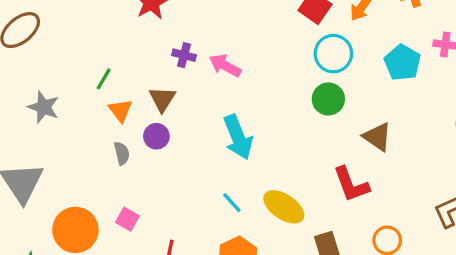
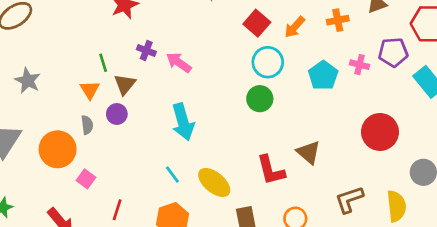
green line: (104, 79) -> (103, 63), moved, turned -54
brown triangle: (377, 137) -> (309, 152), moved
orange circle: (75, 230) -> (58, 149), moved

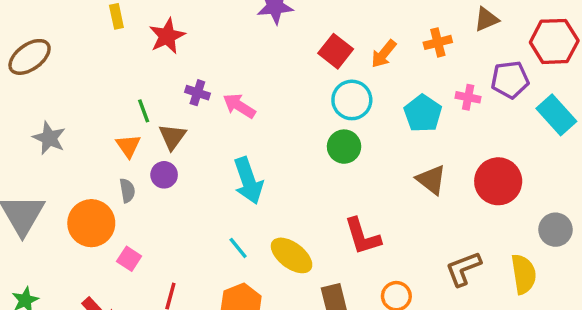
brown triangle: (309, 152) -> (431, 180), moved

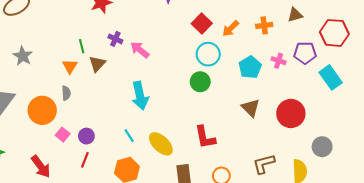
purple circle: (164, 175) -> (86, 136), moved

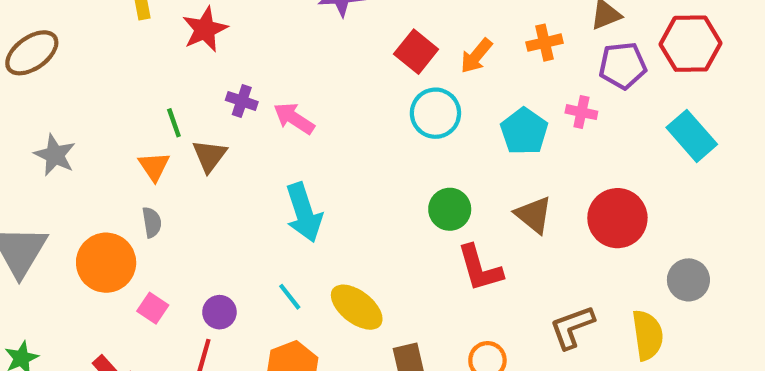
purple pentagon: (305, 53) -> (623, 66), moved
green circle: (200, 82) -> (450, 209), moved
purple circle: (86, 136) -> (219, 312), moved
red L-shape: (205, 137) -> (480, 268), moved

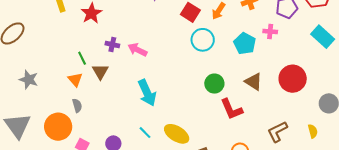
yellow semicircle: (648, 335) -> (313, 131), size x0.6

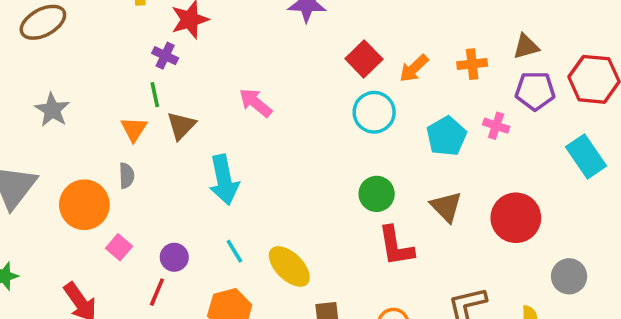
purple cross: (112, 44) -> (165, 56), moved
cyan arrow: (147, 93) -> (224, 180), moved

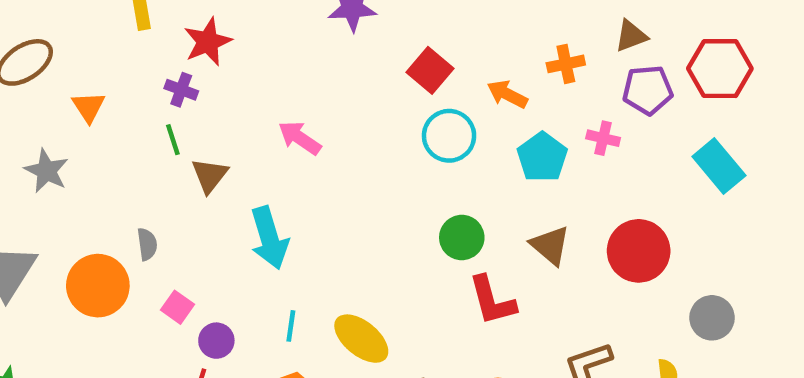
orange arrow: (414, 68) -> (507, 94), moved, turned 76
orange triangle: (134, 129) -> (89, 107), moved
pink square: (119, 247) -> (177, 307), moved
cyan line: (234, 251) -> (291, 326), turned 45

